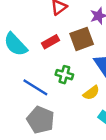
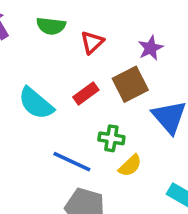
yellow semicircle: (91, 93) -> (130, 166), moved

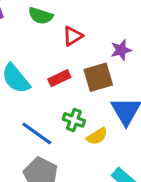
yellow semicircle: (130, 166) -> (97, 136), moved

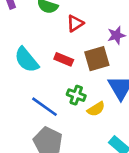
red rectangle: (59, 78) -> (64, 59), turned 48

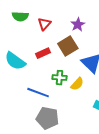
red rectangle: (64, 59) -> (43, 53), turned -32

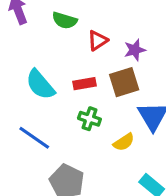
purple star: (78, 25) -> (135, 50), moved
green cross: (59, 78) -> (89, 119), moved
blue line: (38, 93) -> (34, 138), moved

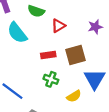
purple star: (135, 50) -> (95, 27), moved
cyan semicircle: (40, 85) -> (17, 33), moved

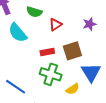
green cross: (51, 79) -> (51, 74), size x1.5

